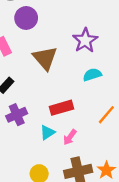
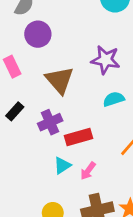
purple star: (85, 40) -> (106, 60), turned -30
purple cross: (17, 115) -> (50, 122), moved

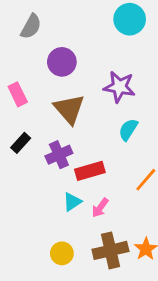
purple circle: (38, 34) -> (62, 62), moved
cyan semicircle: (114, 99) -> (128, 130), turned -40

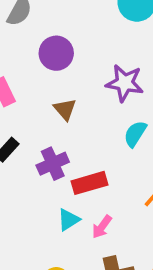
brown triangle: (69, 109) -> (65, 109), size x0.6

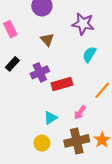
cyan triangle: (69, 220) -> (50, 118), moved
pink arrow: (102, 227) -> (80, 112), moved

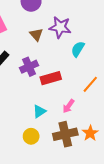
purple star: (83, 24) -> (60, 27), moved

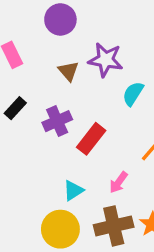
red rectangle: (51, 78) -> (91, 139), turned -36
yellow circle: (31, 136) -> (60, 229), size x1.5

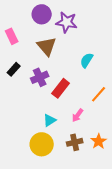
purple star: (106, 60) -> (67, 22), moved
brown triangle: (68, 71) -> (47, 46), size x1.5
brown cross: (114, 226) -> (75, 142), size x0.7

